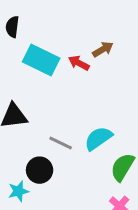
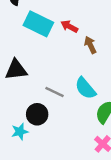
brown arrow: (103, 49) -> (90, 45), moved, turned -84
cyan semicircle: (98, 138) -> (85, 88), turned -95

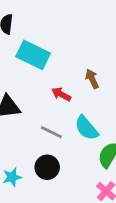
red arrow: (69, 26) -> (61, 94), moved
black circle: (37, 114) -> (47, 167), moved

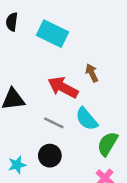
cyan rectangle: (33, 55) -> (52, 34), moved
red arrow: (61, 94) -> (63, 87), size x1.6

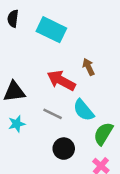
black circle: (50, 156) -> (64, 149), moved
cyan star: (17, 165) -> (17, 124), moved

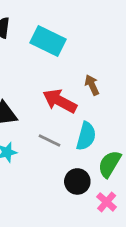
cyan semicircle: (84, 110) -> (86, 136), turned -125
black circle: (64, 149) -> (77, 181), moved

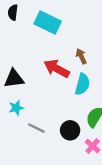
cyan semicircle: (86, 136) -> (82, 84), moved
gray line: (49, 141) -> (36, 128), moved

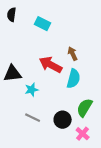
cyan rectangle: (48, 23) -> (43, 24), size x0.7
cyan star: (16, 108) -> (32, 90), moved

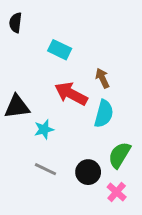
cyan rectangle: (43, 24) -> (60, 50), moved

